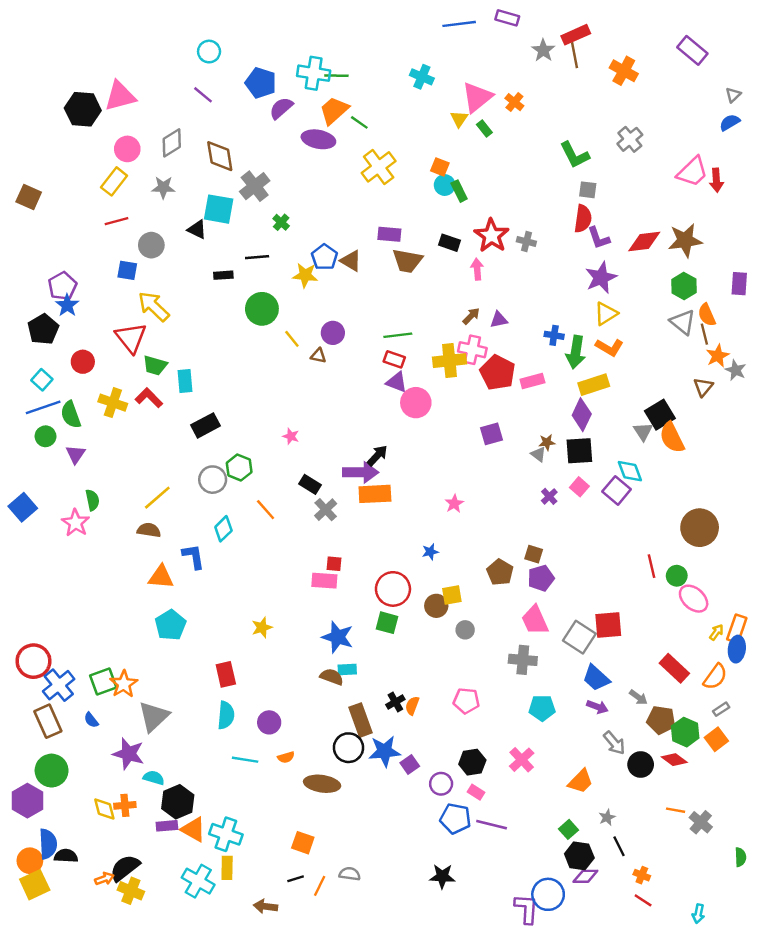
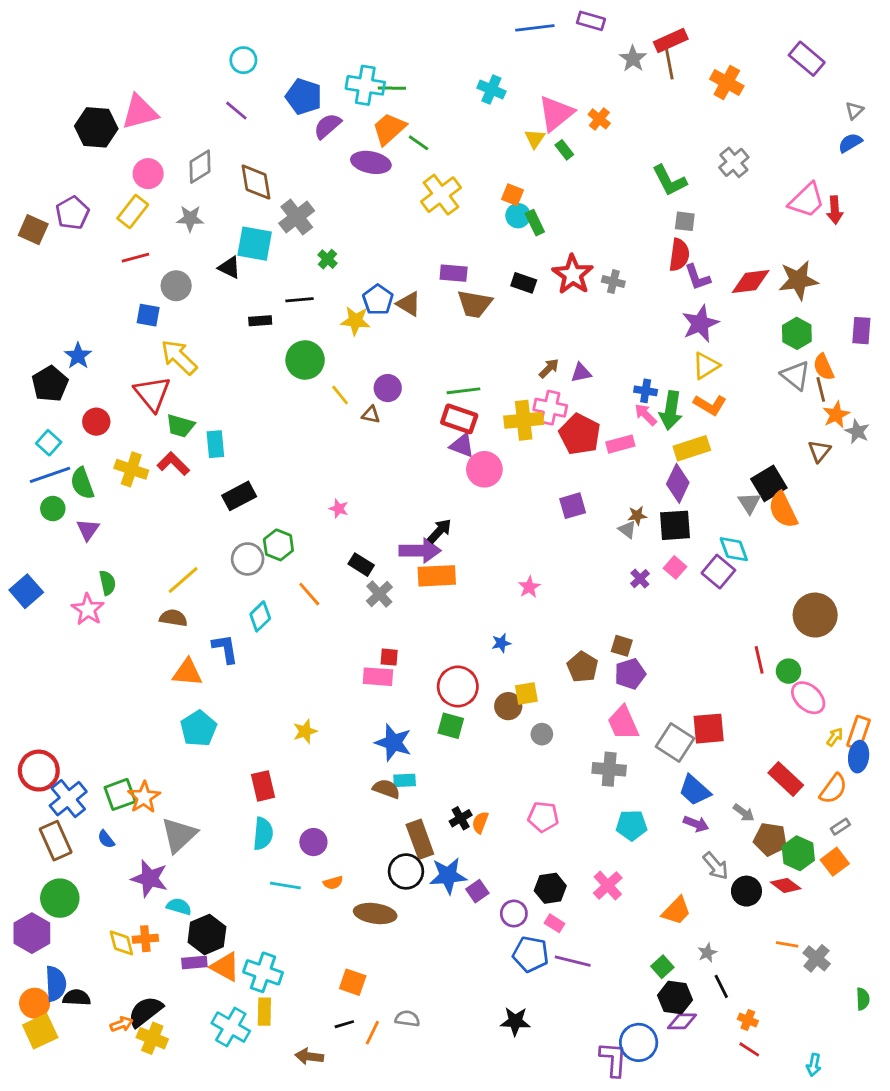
pink arrow: (477, 269) -> (646, 415), moved, turned -40
purple pentagon: (62, 286) -> (72, 213), moved
red rectangle: (394, 359) -> (459, 419), size x1.4

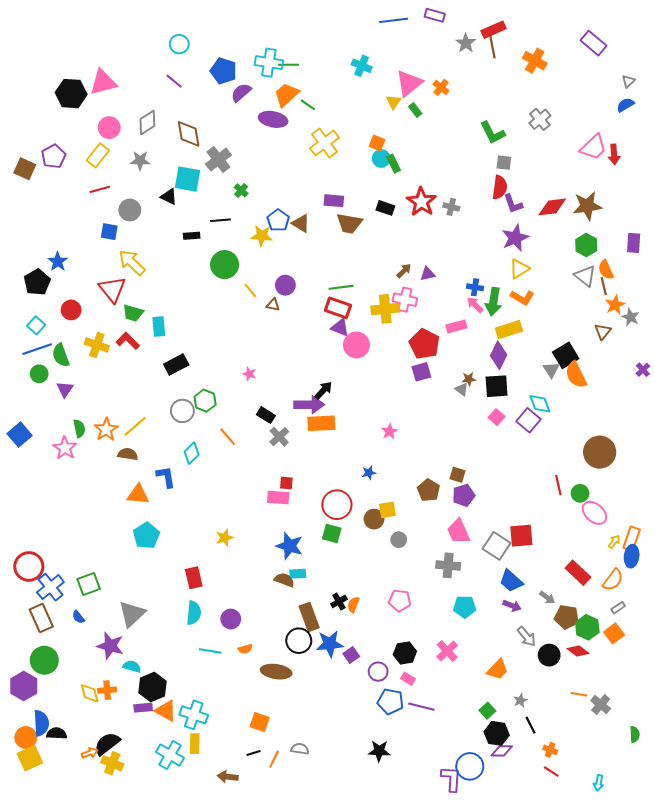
red pentagon: (580, 434) -> (424, 344), moved
purple cross: (640, 579) -> (643, 370), moved
orange star: (144, 797) -> (106, 429), moved

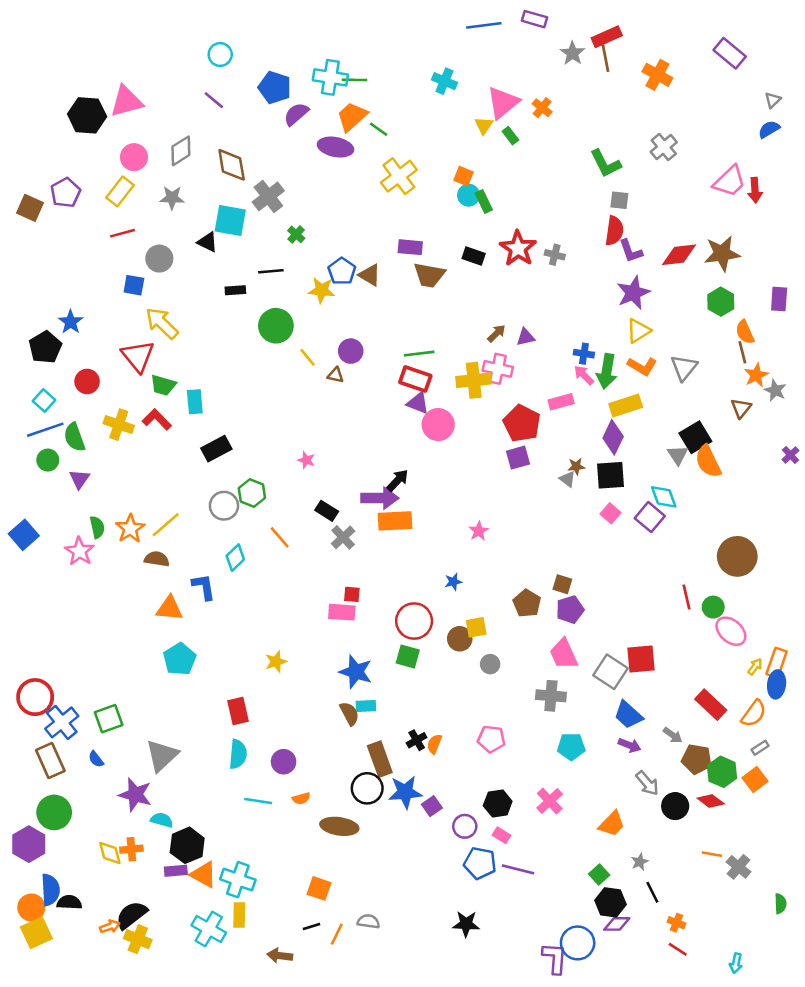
gray triangle: (585, 276) -> (684, 368), moved, turned 30
brown semicircle: (284, 580) -> (349, 714), turned 42

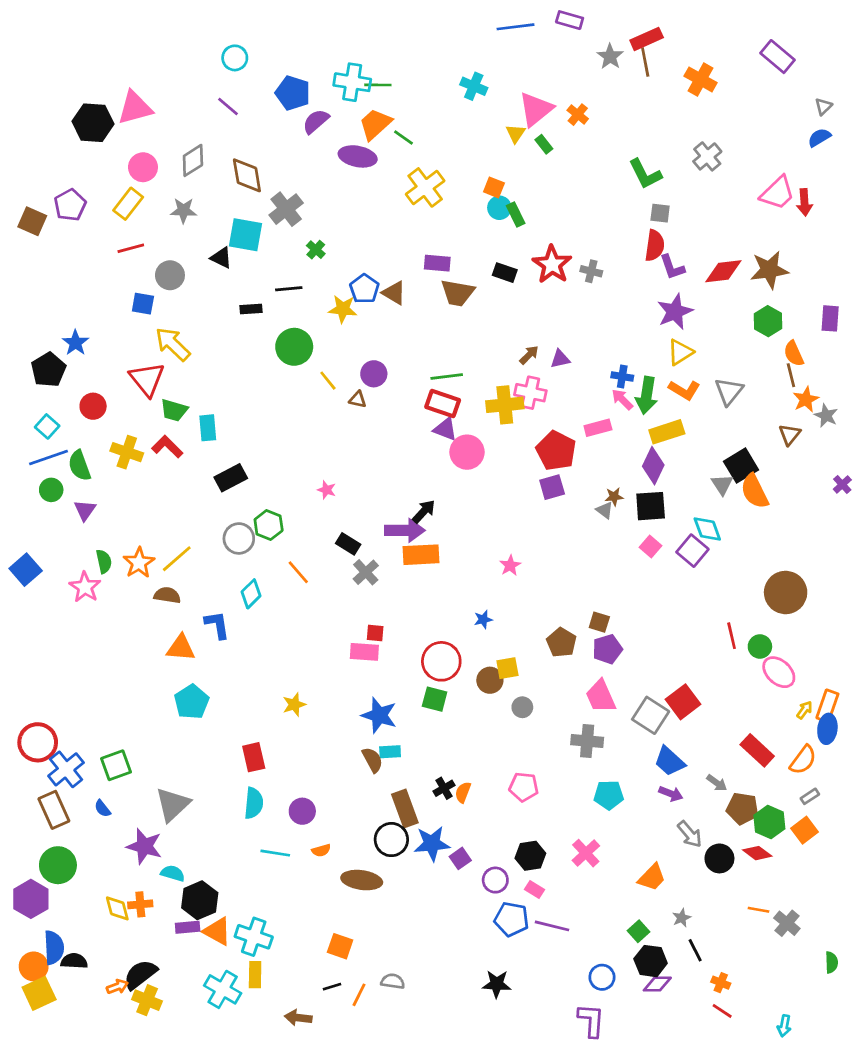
red square: (641, 659) -> (683, 702), turned -32
blue circle: (578, 943) -> (602, 977), moved, size x0.7

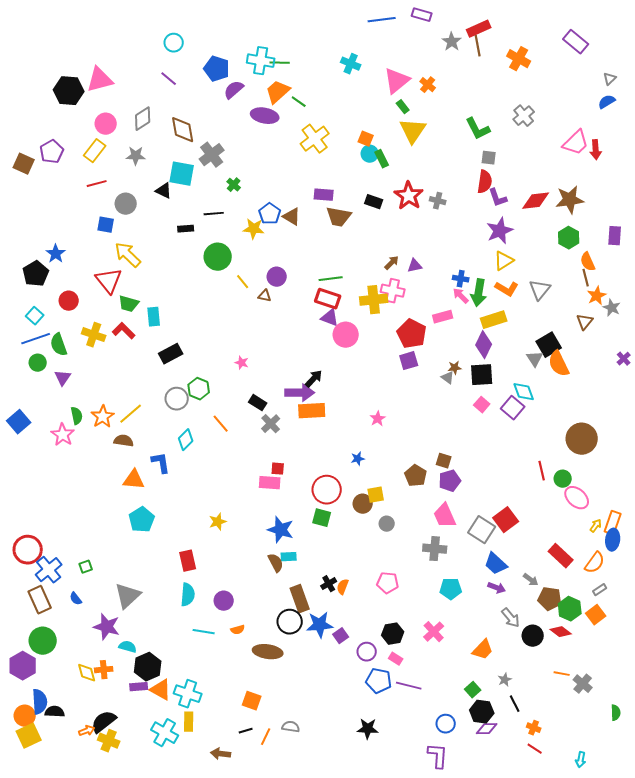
yellow triangle: (516, 133) -> (413, 131), moved, size x1.8
green square: (116, 765) -> (86, 567), size x0.6

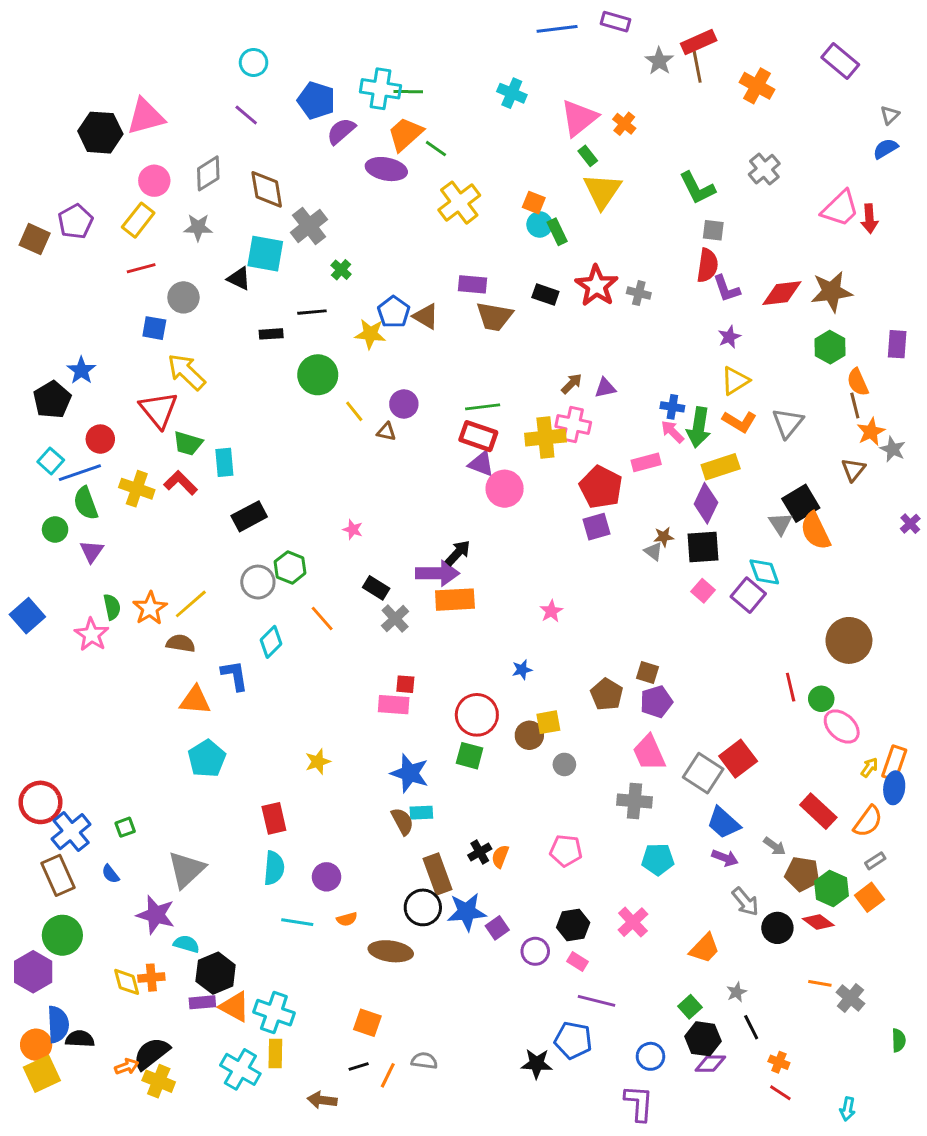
purple star: (500, 231) -> (729, 337), size x0.6
blue line: (36, 339) -> (80, 473), moved
blue pentagon: (379, 681) -> (573, 1040), moved

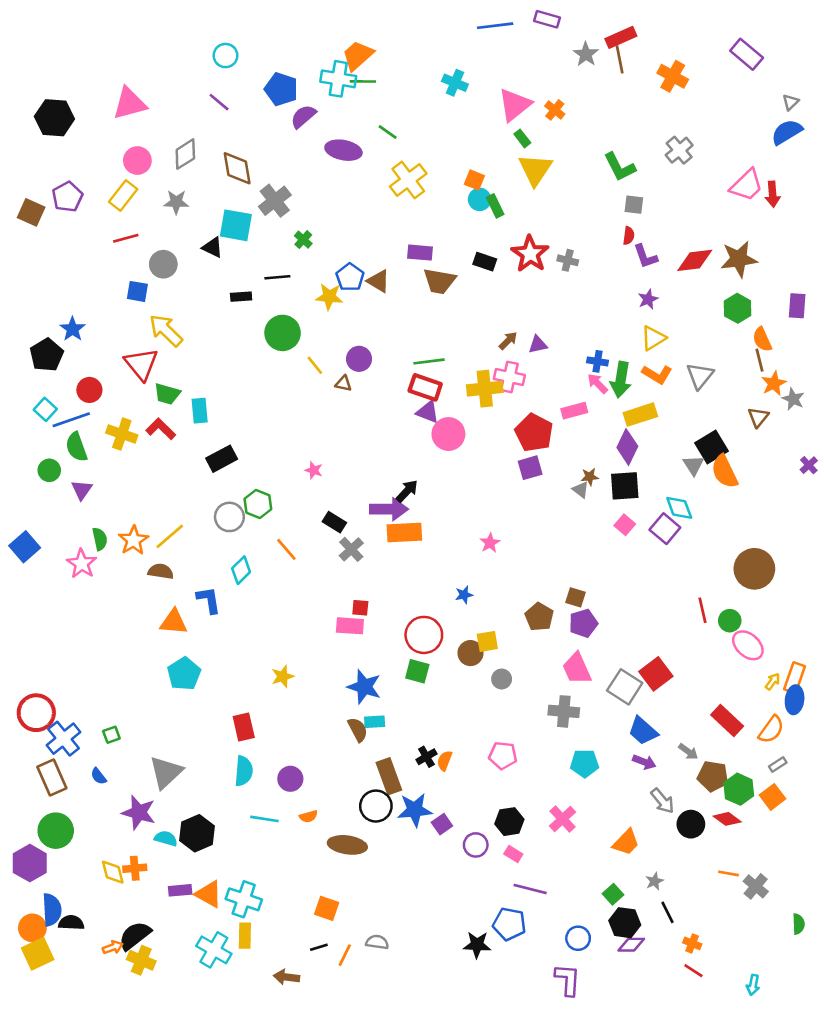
black hexagon: (100, 133) -> (54, 118), moved
orange trapezoid: (405, 134) -> (358, 56), moved
blue semicircle: (885, 149) -> (787, 132), size x1.4
red semicircle: (707, 265) -> (629, 236), size x0.6
black hexagon: (216, 973) -> (197, 833), moved

